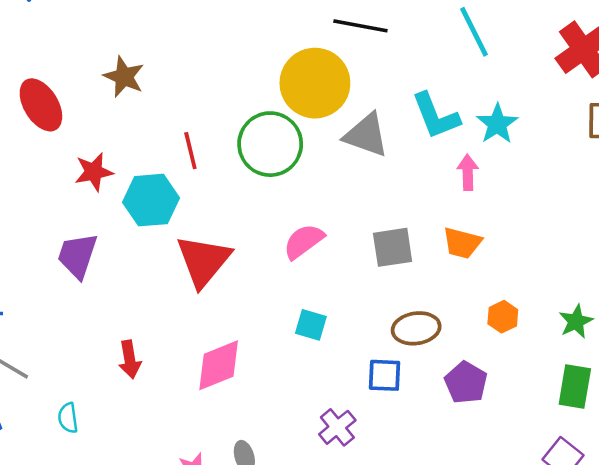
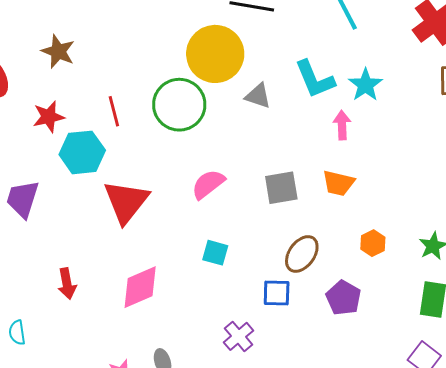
gray triangle: (366, 135) -> (258, 96), size x0.7
red star: (94, 172) -> (49, 117), moved
brown ellipse: (416, 328) -> (302, 254), turned -45

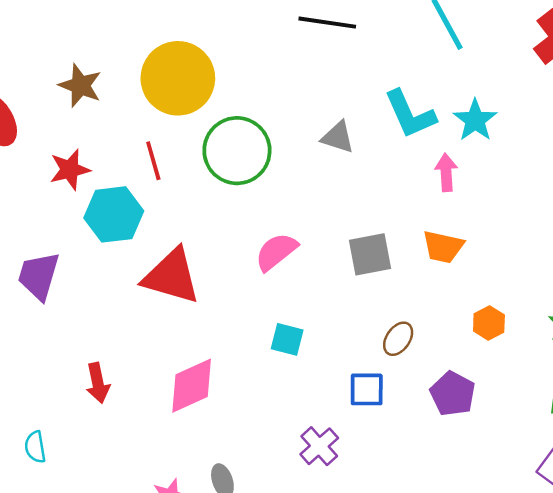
yellow circle: (215, 54) -> (178, 78), moved
red triangle: (126, 202) -> (171, 276), turned -51
brown ellipse: (302, 254) -> (398, 339), size x0.7

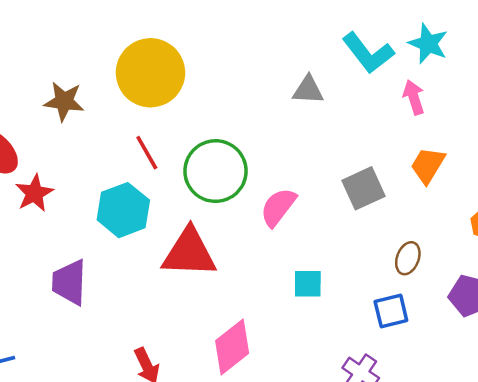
green circle: (237, 151) -> (216, 171), moved
red star: (70, 170) -> (34, 193), moved
orange trapezoid: (443, 247) -> (428, 165), turned 123

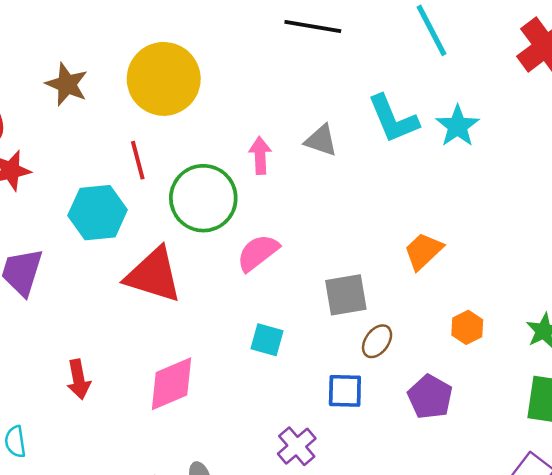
pink arrow: (414, 97) -> (260, 156), moved
gray square: (363, 188) -> (346, 295), moved

